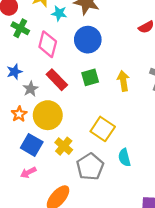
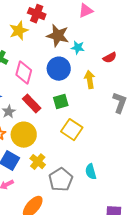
cyan star: (59, 13) -> (78, 48), moved
yellow arrow: (123, 81) -> (90, 80), moved
yellow square: (103, 129) -> (72, 130), moved

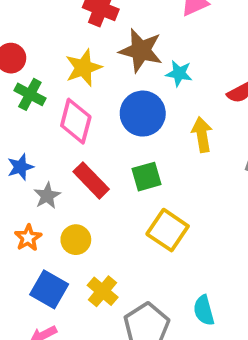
yellow star: (19, 31) -> (83, 68), moved
yellow circle: (24, 135) -> (76, 240), size x0.6

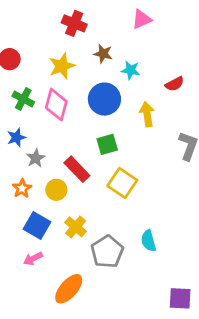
brown star: (141, 50) -> (103, 54), size x0.6
green cross: (30, 94) -> (23, 99), moved
red rectangle: (91, 180) -> (77, 169), moved

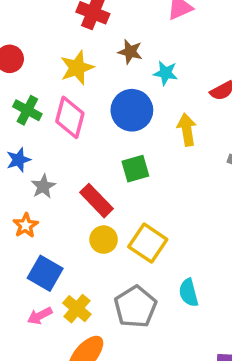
yellow square: (122, 183) -> (148, 243), moved
yellow circle: (56, 190) -> (104, 240), moved
yellow cross: (76, 227) -> (77, 309), moved

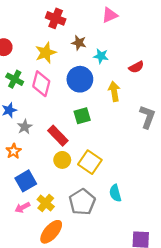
blue square: (45, 273) -> (26, 181), turned 30

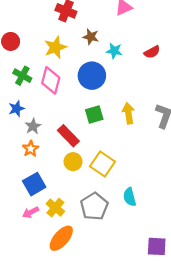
red semicircle: (136, 67) -> (152, 52), moved
yellow arrow: (114, 91) -> (128, 113), moved
orange star: (14, 151) -> (31, 149), moved

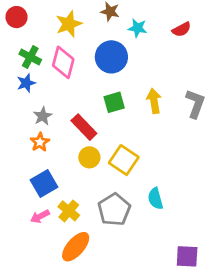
blue star: (16, 109) -> (26, 83), moved

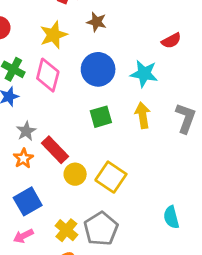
cyan star: (138, 28) -> (144, 74), moved, size x1.4
red rectangle: (84, 127) -> (55, 150), moved
cyan semicircle: (155, 199) -> (171, 217), moved
yellow cross: (69, 211) -> (66, 230), moved

